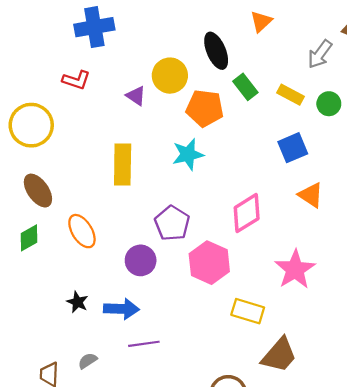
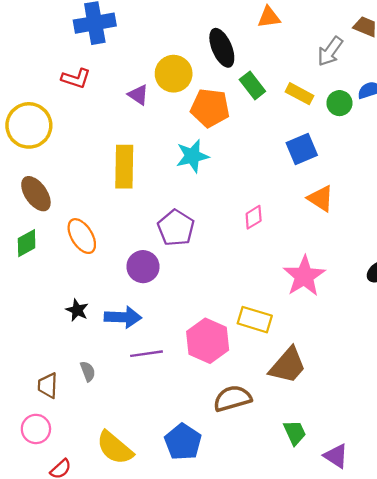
orange triangle: (261, 21) -> (269, 17), turned 35
pink diamond: (247, 213) -> (254, 217), size x0.6
pink hexagon: (209, 263) -> (208, 341), moved
gray semicircle: (88, 361) -> (88, 371), turned 102

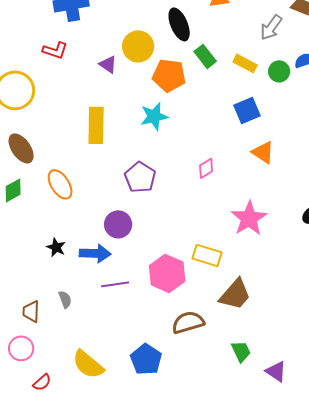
purple circle: (143, 267) -> (118, 224), moved

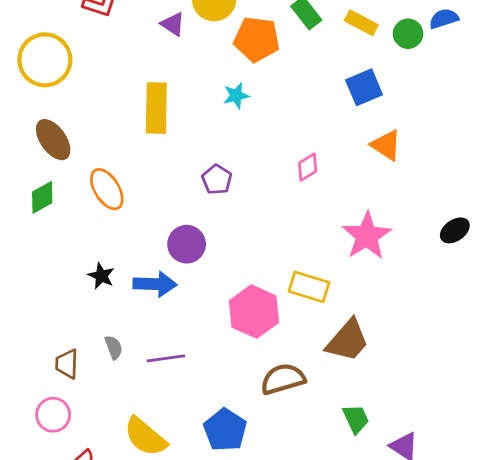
cyan star: (154, 116) -> (236, 96), size x0.7
purple pentagon: (140, 177) -> (217, 180), size x0.7
purple line: (115, 284) -> (166, 358), moved

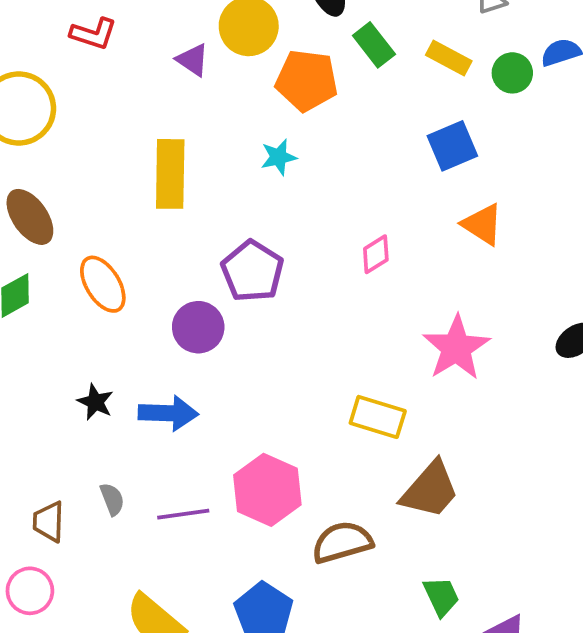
purple pentagon: (217, 180) -> (252, 271), size x1.5
purple circle: (187, 244) -> (198, 327), moved
pink hexagon: (254, 312) -> (267, 490), moved

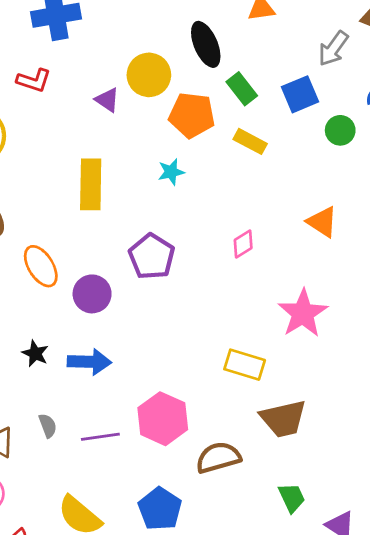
yellow rectangle: (449, 58) -> (250, 141), moved
green circle: (512, 73) -> (340, 130), moved
blue square: (452, 146) -> (300, 94), moved
purple circle: (198, 327) -> (92, 294), moved
brown trapezoid: (430, 490) -> (283, 419), turned 36

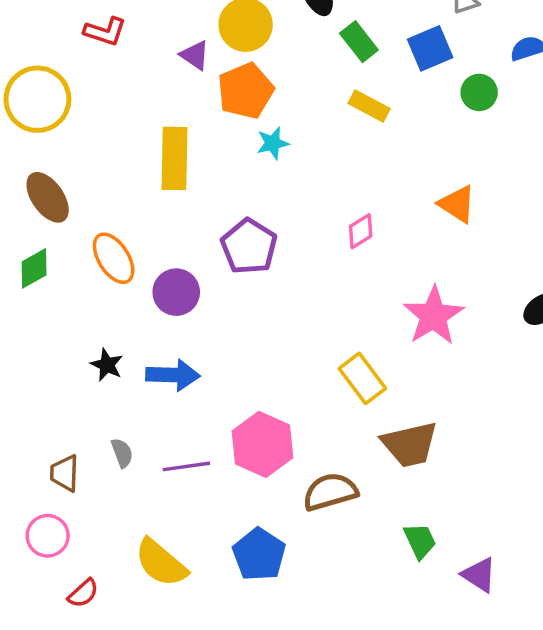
orange pentagon: (192, 115) -> (246, 91), moved, turned -30
yellow rectangle: (245, 365) -> (362, 378), turned 36

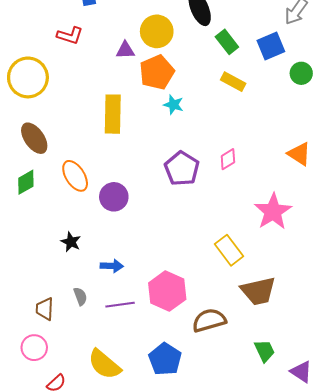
purple triangle: (195, 55) -> (125, 50), turned -36
cyan star: (273, 143) -> (173, 105), turned 30
orange triangle: (457, 204) -> (299, 154), moved
purple pentagon: (249, 246) -> (182, 169), moved
blue arrow: (173, 375) -> (112, 266), moved, size x0.7

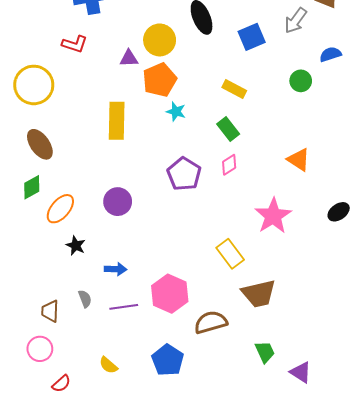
green rectangle: (227, 42) -> (228, 129), moved
blue square: (271, 46) -> (252, 37), moved
orange ellipse: (75, 176) -> (60, 209), moved, turned 72
yellow semicircle: (104, 364) -> (108, 365), size x0.6

